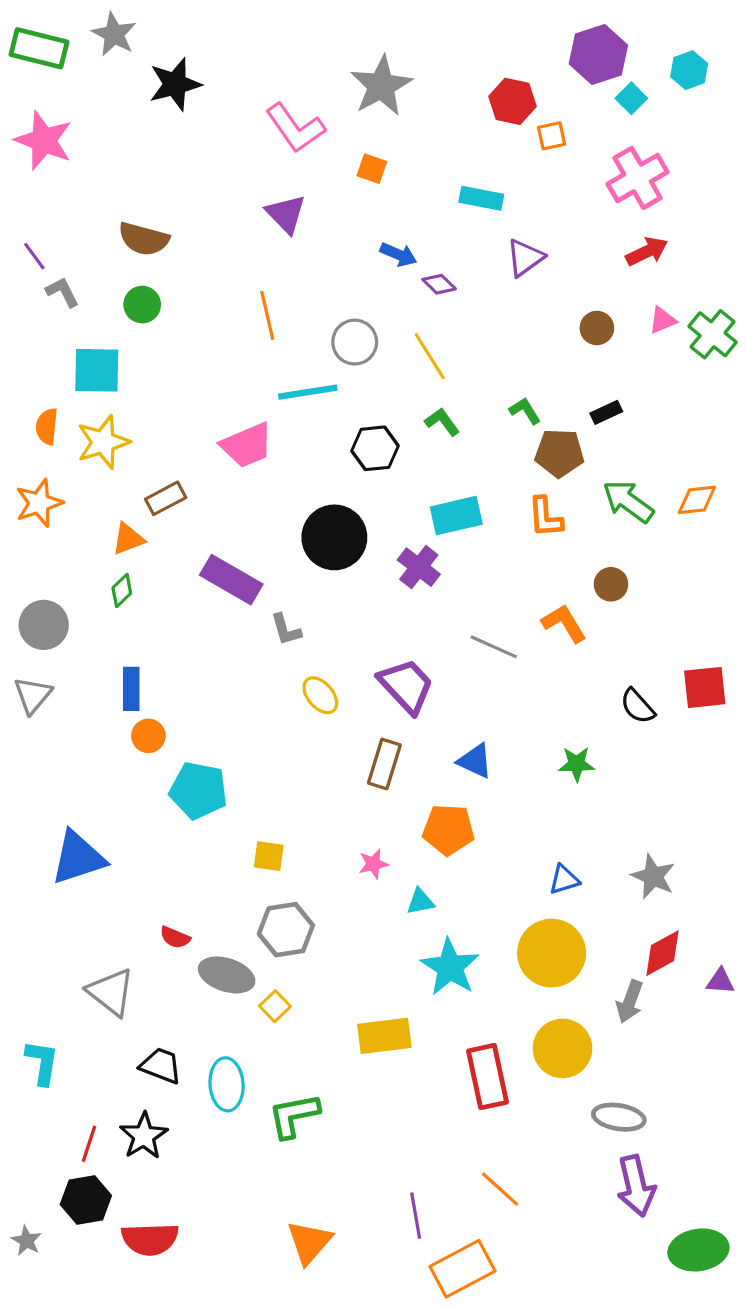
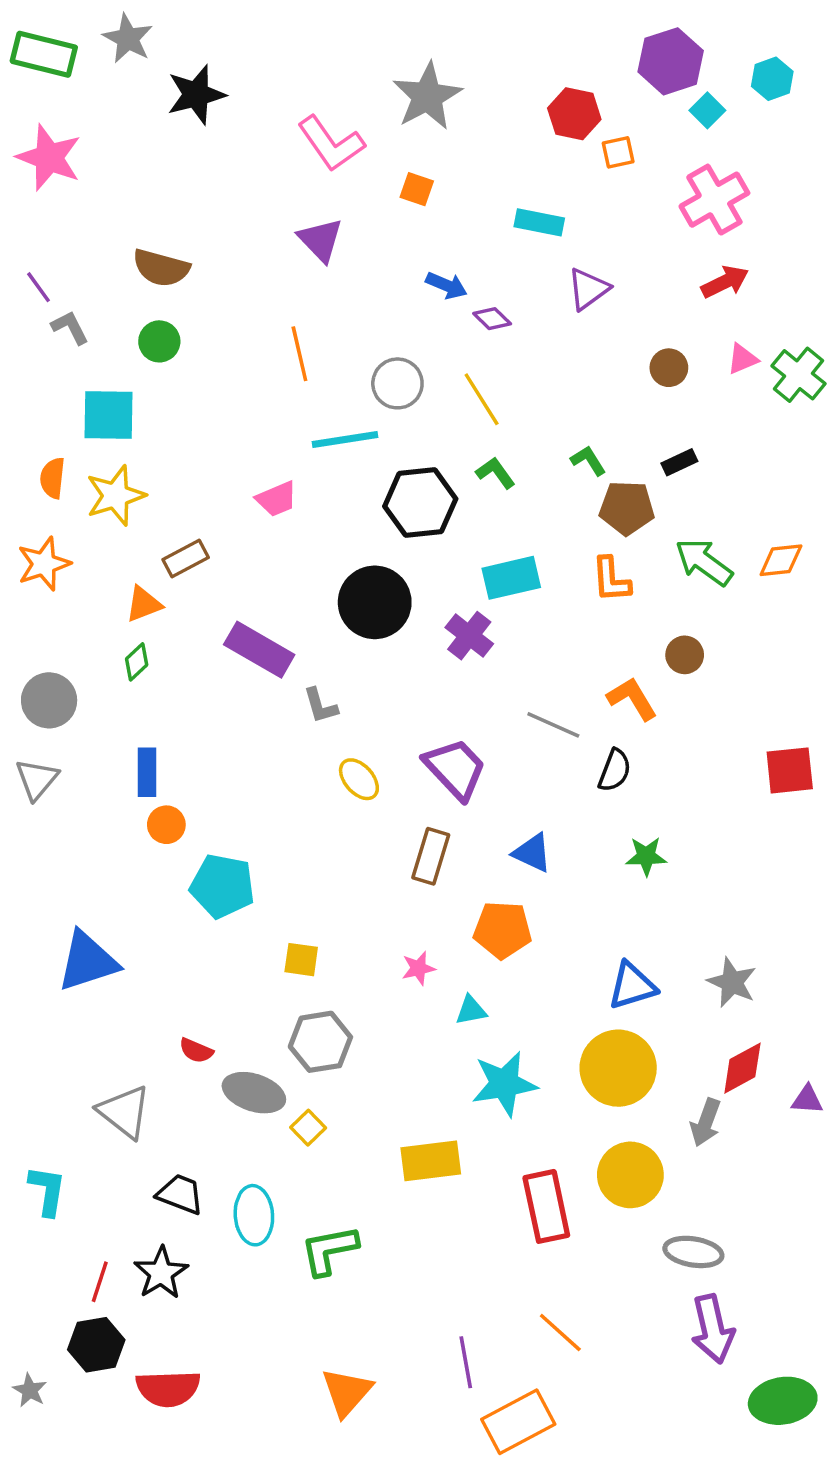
pink trapezoid: (247, 445) -> (277, 499), size x0.7
black hexagon: (375, 448) -> (420, 503), size x1.4
black semicircle: (638, 706) -> (615, 770), moved, turned -117
blue triangle: (564, 880) -> (632, 986), size x1.4
cyan star: (450, 967) -> (504, 1084), turned 30

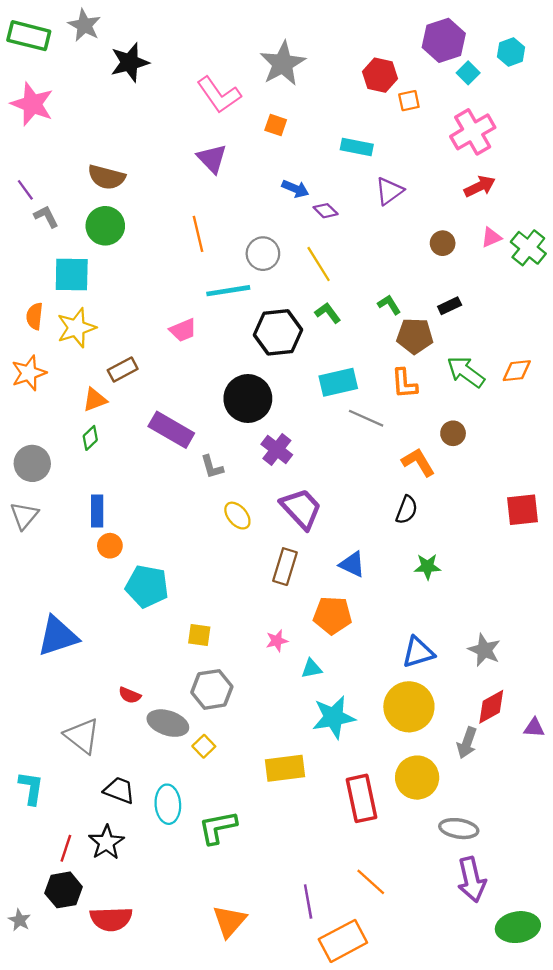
green circle: (159, 341) -> (105, 226), size x1.4
purple cross: (469, 636) -> (277, 450), moved
gray line: (553, 725) -> (366, 418), moved

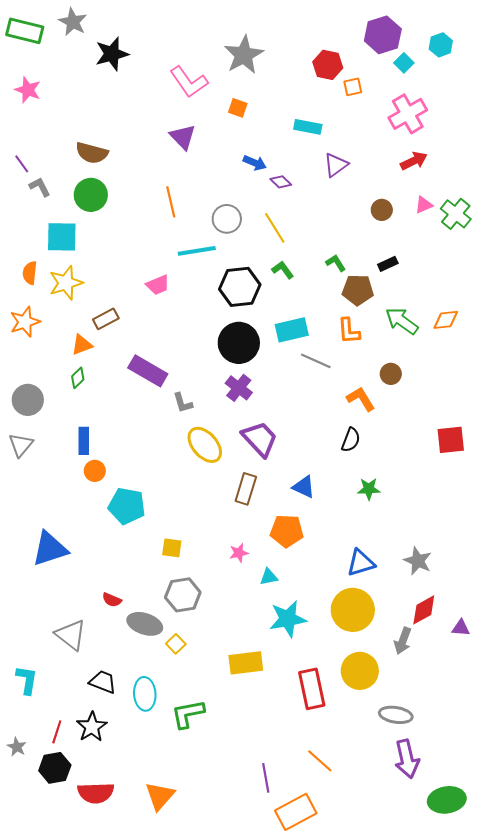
pink star: (32, 104) -> (28, 90), size x0.7
black circle: (248, 399) -> (239, 343), moved
yellow ellipse: (237, 516) -> (205, 445), size x1.5
gray star: (20, 920) -> (17, 747), moved
orange triangle: (229, 921) -> (160, 796), moved

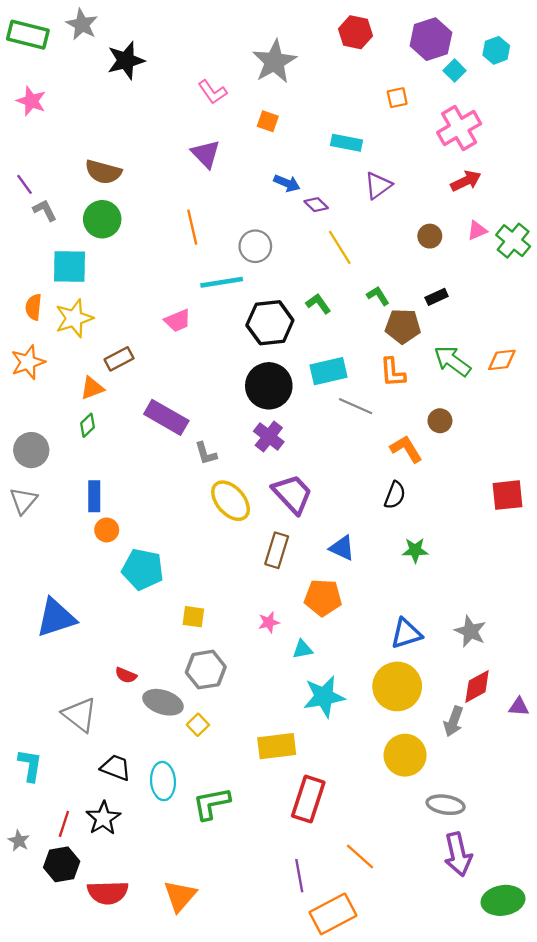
red hexagon: (328, 65) -> (356, 32), moved
pink L-shape: (189, 82) -> (213, 92), size x0.7
yellow line: (275, 228) -> (340, 247), moved
red rectangle: (312, 689) -> (308, 799), moved, turned 30

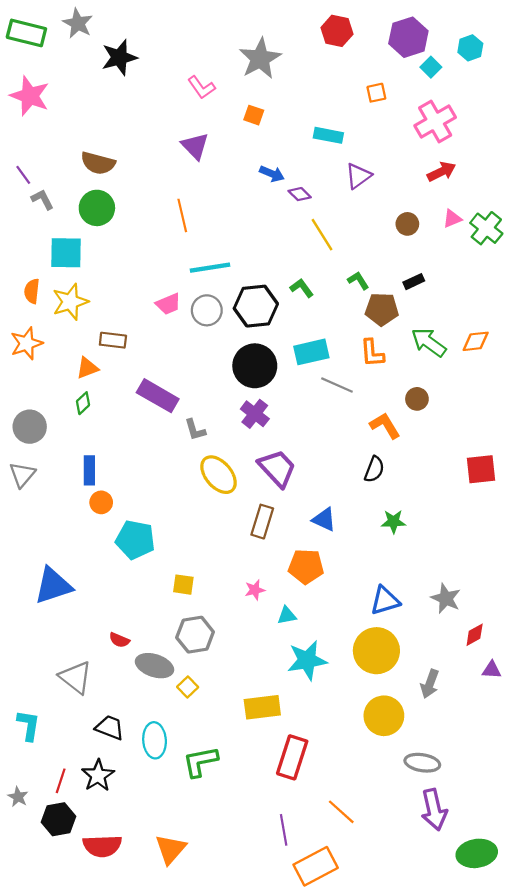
pink star: (31, 101) -> (30, 96), size x1.4
gray circle: (255, 246) -> (207, 310), moved
brown rectangle: (119, 359) -> (113, 340), turned 35
red diamond: (477, 686) -> (475, 635), moved, size x0.7

